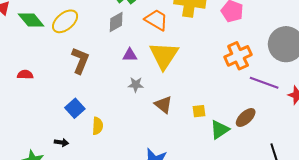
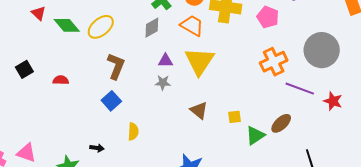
gray star: (136, 85) -> (163, 83), moved
blue square: (75, 108) -> (111, 101), moved

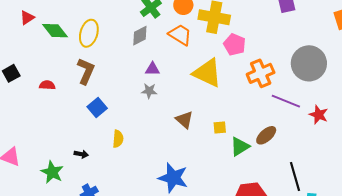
red triangle: (39, 13) -> (27, 18), turned 42
pink pentagon: (268, 17) -> (234, 45), moved
yellow ellipse: (101, 27) -> (89, 33), turned -36
yellow triangle: (199, 61) -> (207, 73), moved, turned -40
brown L-shape: (116, 66) -> (86, 71), moved

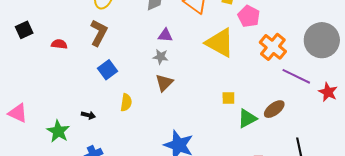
orange cross: (261, 73) -> (273, 47), turned -32
brown triangle: (184, 120) -> (164, 83), moved, turned 30

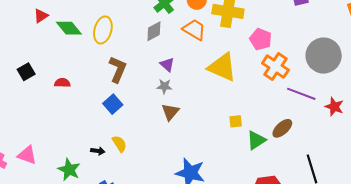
pink pentagon: (249, 16) -> (261, 39), moved
brown L-shape: (99, 33) -> (118, 69), moved
purple triangle: (165, 35) -> (167, 64), turned 42
yellow semicircle: (126, 102) -> (119, 144), moved, turned -36

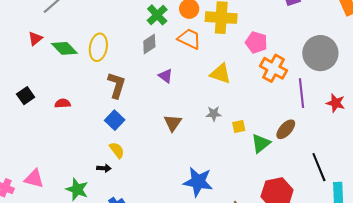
yellow triangle: (222, 67) -> (220, 74), size x0.7
gray star: (164, 86) -> (214, 114), moved
purple line: (301, 94) -> (302, 93), turned 68
yellow semicircle: (119, 144) -> (117, 150), moved

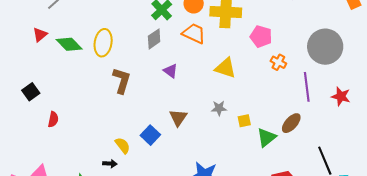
orange cross: (273, 68) -> (278, 62), size x0.6
red semicircle: (63, 103) -> (53, 119), moved, turned 105
blue square: (115, 120) -> (150, 135), moved

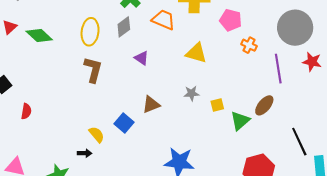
yellow ellipse: (103, 43) -> (90, 32), moved
red star: (341, 96) -> (312, 62), moved
brown triangle: (178, 118) -> (151, 105), turned 36

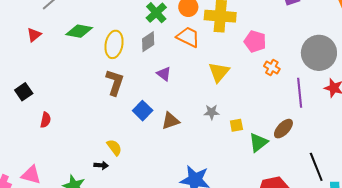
green diamond: (39, 35) -> (79, 31), moved, turned -36
yellow triangle: (196, 53) -> (219, 72), turned 50
blue square: (124, 123) -> (143, 111), moved

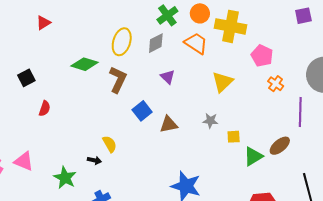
green diamond: (79, 31) -> (85, 64), moved

